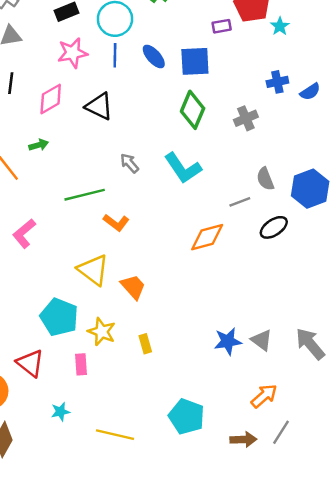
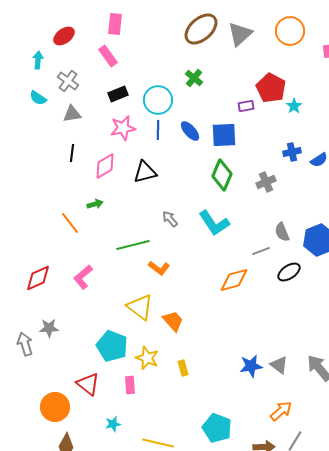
black triangle: (99, 106) -> (145, 172), turned -40

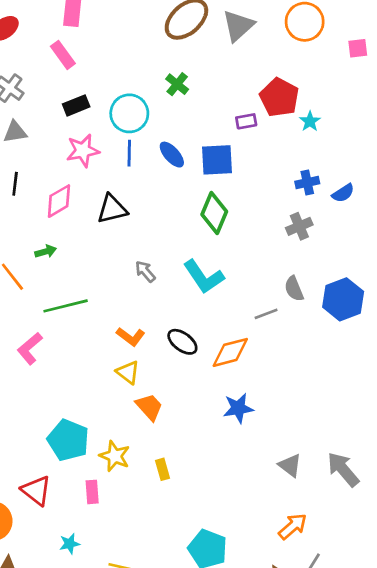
gray cross: (266, 182) -> (299, 226), moved
green line: (133, 245) -> (66, 306), moved
black ellipse: (289, 272) -> (182, 342), moved, turned 70
yellow triangle: (140, 307) -> (128, 372), moved, size x0.7
blue star: (251, 366) -> (238, 408), moved

